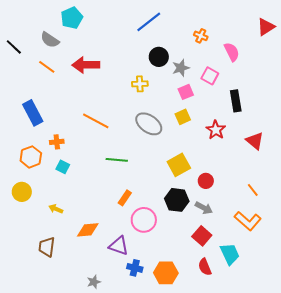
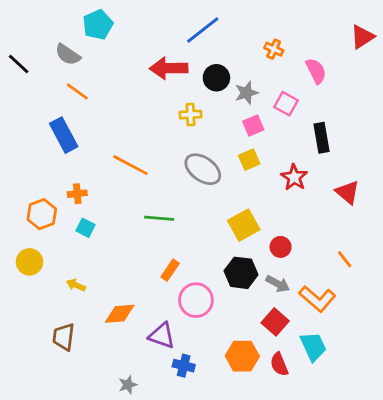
red arrow: (86, 65) -> (169, 68), moved
orange line: (47, 67) -> (77, 91), moved
blue rectangle: (33, 113) -> (64, 135), moved
orange L-shape: (248, 221) -> (317, 299), moved
orange hexagon: (166, 273) -> (242, 356), moved

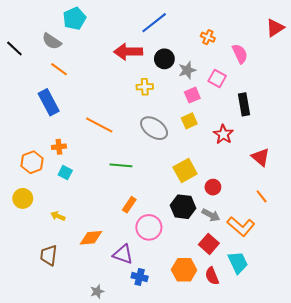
red triangle: (347, 192) -> (261, 157), moved

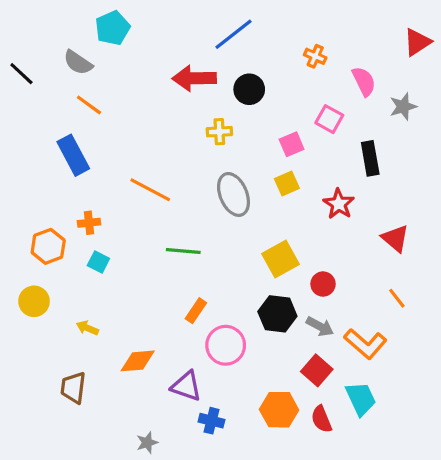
gray star: (187, 70) -> (403, 107), moved
gray ellipse: (154, 128) -> (233, 194), turned 32

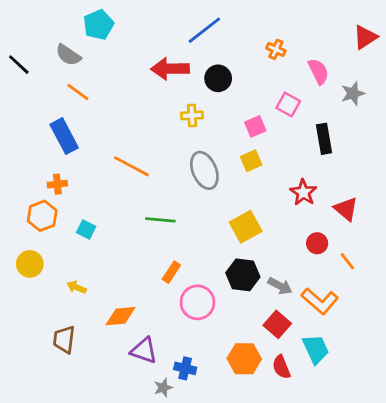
red star: (339, 204) -> (303, 192), moved
orange cross: (89, 223) -> (57, 184), moved
red circle: (323, 284) -> (317, 243), moved
purple triangle: (186, 386) -> (144, 351), moved
gray star: (147, 443) -> (163, 388), moved

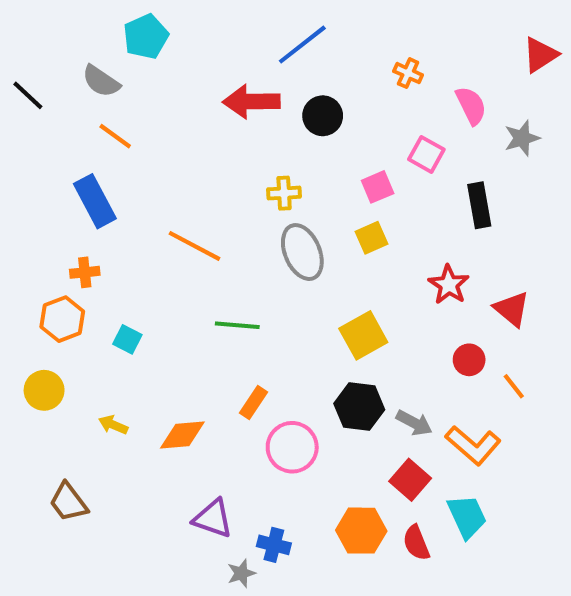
yellow cross: (192, 115) -> (284, 193), moved
orange diamond: (121, 316) -> (182, 435), moved
brown trapezoid: (64, 340) -> (68, 502), moved, turned -44

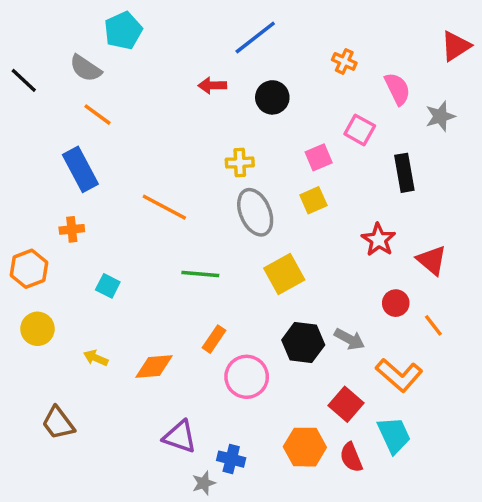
red arrow: (251, 102) -> (212, 85), size x0.6
orange hexagon: (62, 319) -> (29, 269), moved
yellow square: (363, 335) -> (284, 274), moved
gray arrow: (414, 423) -> (349, 339), moved

